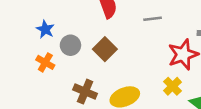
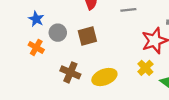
brown square: (105, 49) -> (87, 36), turned 30

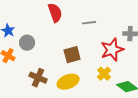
brown square: (87, 36) -> (72, 55), moved

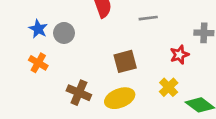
gray circle: (27, 43) -> (64, 33), moved
red star: (112, 50) -> (179, 55), size x0.6

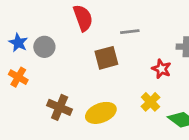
red star: (179, 55) -> (161, 69), turned -30
brown square: (125, 61) -> (106, 58), moved

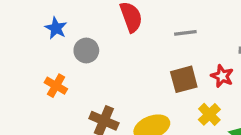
blue star: (18, 43) -> (56, 28), moved
brown square: (106, 58) -> (184, 79), moved

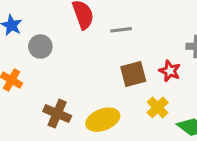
gray line: (185, 33) -> (121, 30), moved

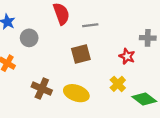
brown square: (133, 74) -> (81, 54), moved
yellow ellipse: (103, 120) -> (76, 93), turned 40

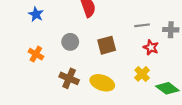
gray line: (90, 25) -> (142, 25), moved
gray circle: (29, 38) -> (70, 42), moved

